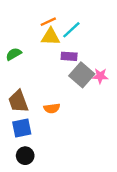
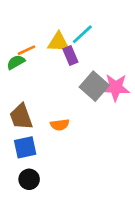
orange line: (48, 22) -> (26, 50), moved
purple rectangle: (69, 56) -> (70, 56), moved, turned 63
pink star: (100, 76) -> (116, 87), size x1.5

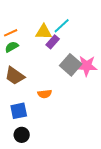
orange line: (26, 50) -> (11, 33), moved
purple rectangle: (70, 56) -> (53, 42), turned 64
brown trapezoid: (21, 117) -> (15, 76), moved, turned -35

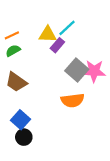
orange semicircle: (45, 94) -> (72, 100), moved, size x1.5
blue square: (19, 111) -> (21, 120), turned -36
black circle: (22, 135) -> (24, 137), moved

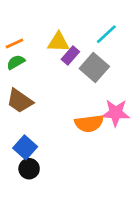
cyan line: (67, 28) -> (106, 34), moved
gray square: (77, 70) -> (94, 67), moved
pink star: (94, 71) -> (116, 113), moved

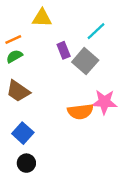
yellow triangle: (58, 42) -> (42, 18), moved
purple rectangle: (70, 55) -> (64, 50), turned -63
black circle: (29, 169) -> (26, 163), moved

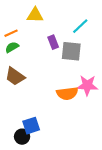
gray square: (85, 61) -> (71, 51), turned -35
blue square: (23, 133) -> (31, 126), moved, turned 30

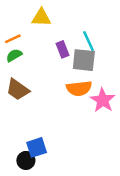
cyan line: (80, 26) -> (89, 41), moved, turned -72
pink star: (87, 85) -> (103, 100), turned 30
orange semicircle: (67, 93) -> (79, 88), moved

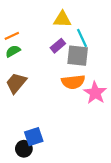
yellow triangle: (41, 17) -> (62, 19), moved
purple rectangle: (63, 49) -> (58, 46), turned 72
brown trapezoid: (18, 90) -> (16, 83), turned 95

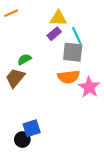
orange line: (12, 36) -> (11, 13), moved
purple rectangle: (58, 46) -> (54, 34), moved
green semicircle: (13, 51) -> (24, 59), moved

